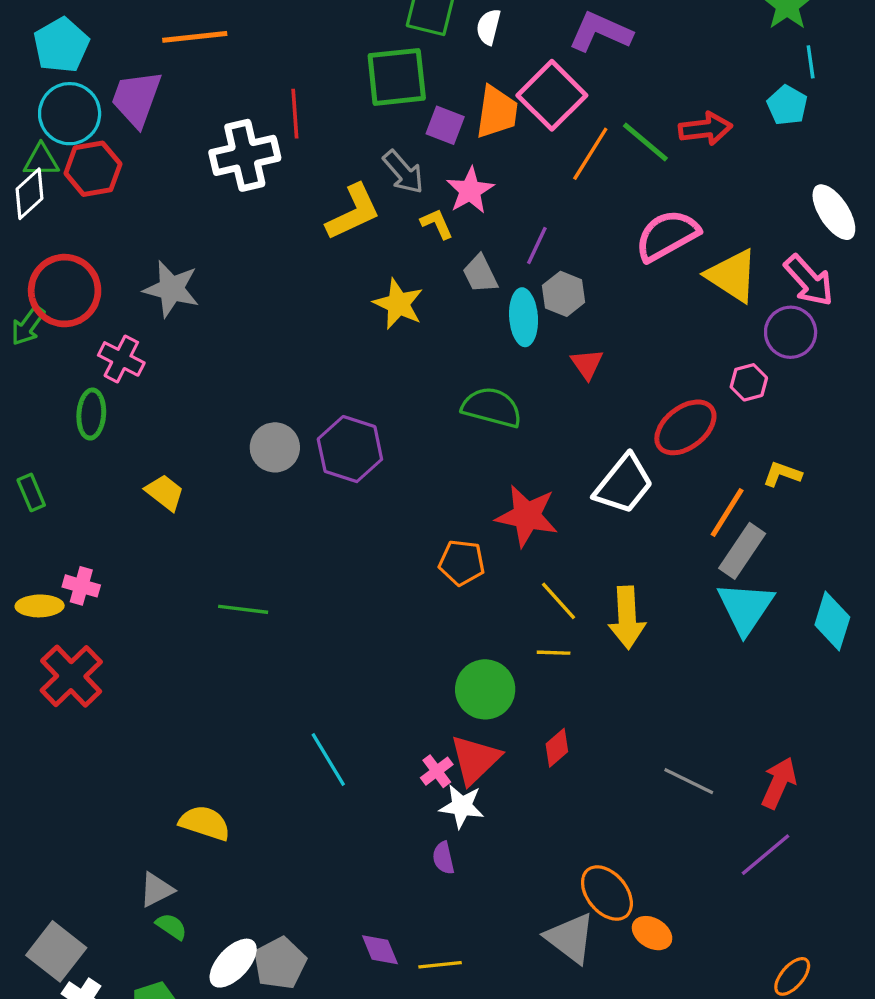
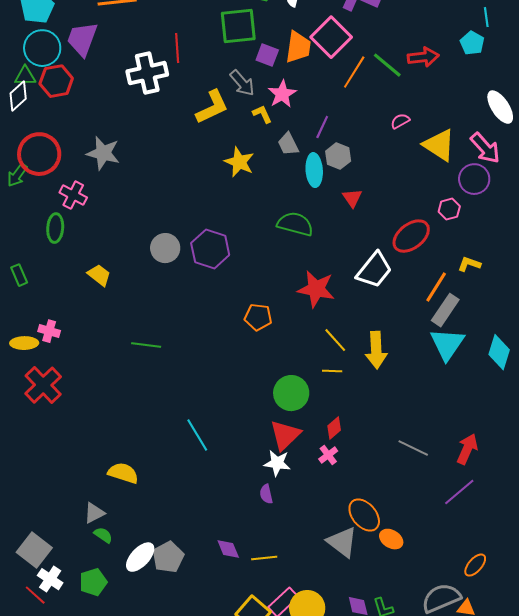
pink semicircle: (667, 235) -> (400, 121), size x0.5
orange pentagon: (462, 563) -> (258, 317), moved
pink cross: (437, 771) -> (328, 455), moved

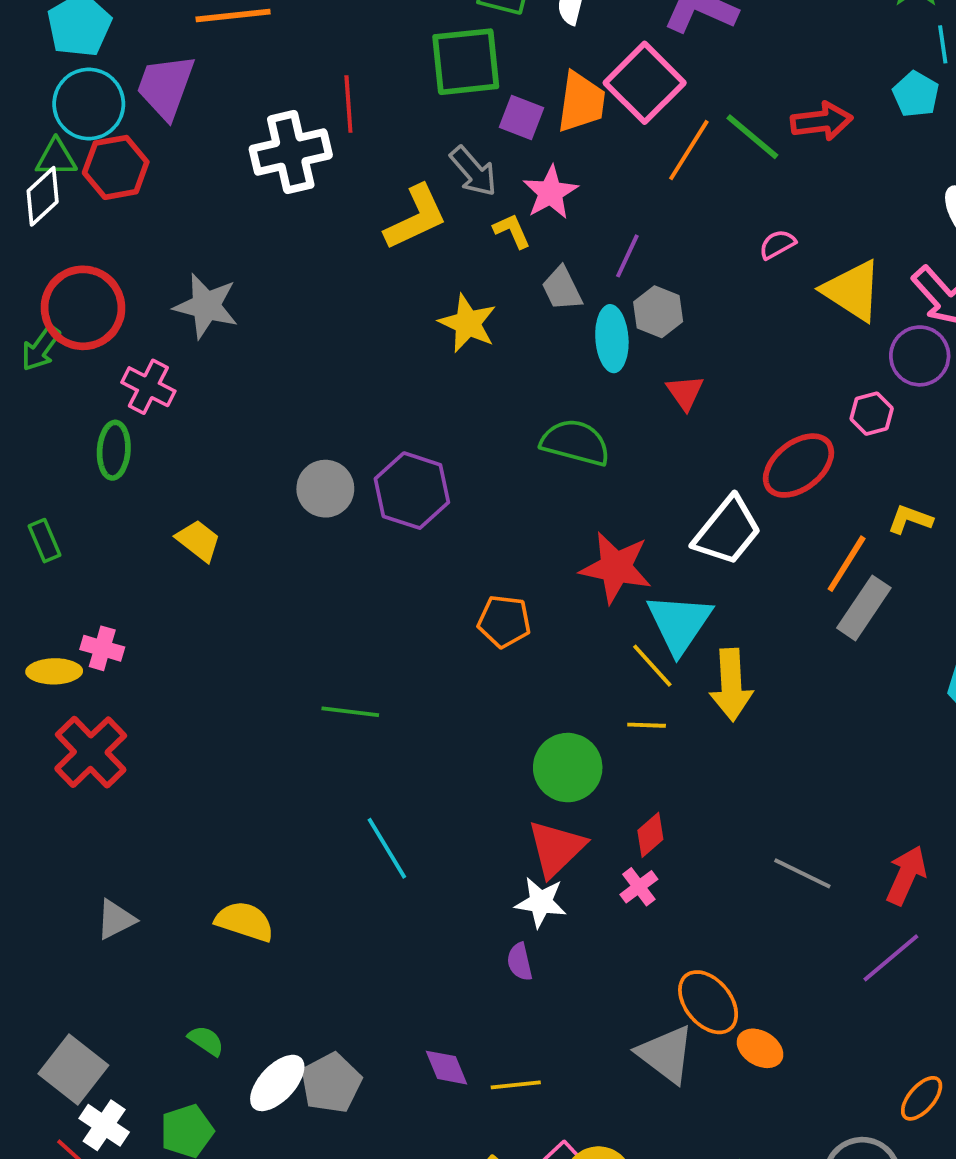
cyan triangle: (447, 344) -> (679, 623), moved
green line: (146, 345) -> (350, 712), moved
gray triangle: (94, 513) -> (116, 919), moved

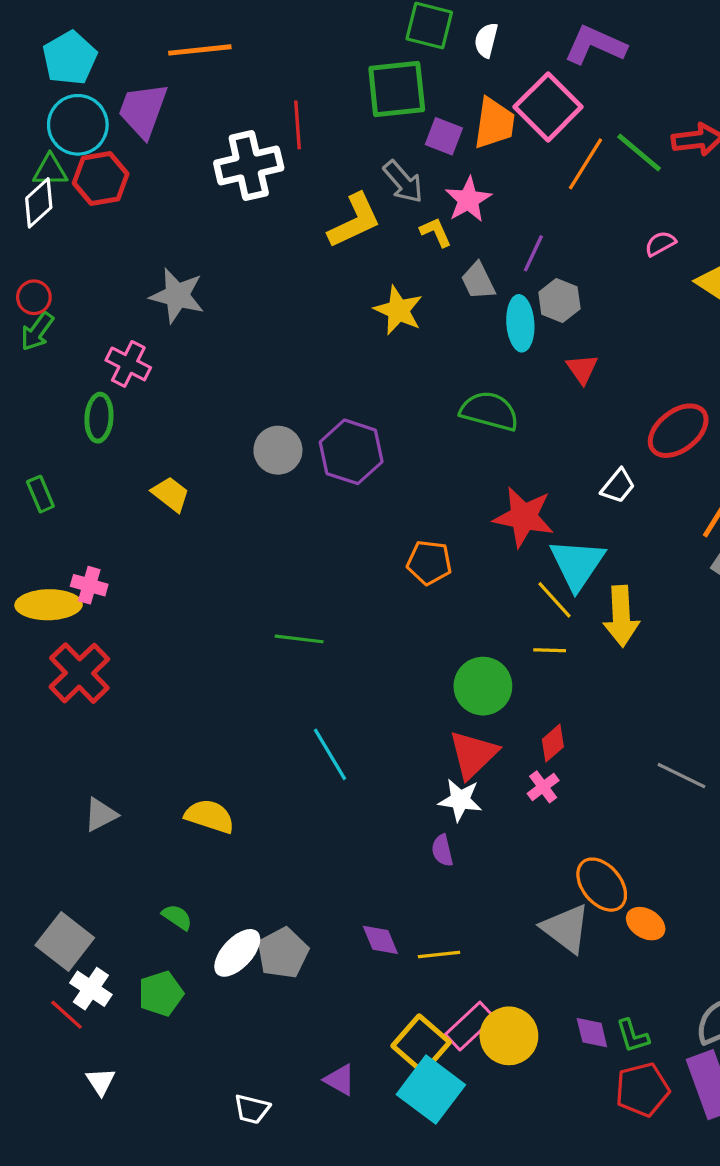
red circle: (83, 308) -> (34, 297), moved, size x0.5
white trapezoid: (727, 531) -> (618, 486), size x0.6
yellow ellipse: (54, 671) -> (49, 605), size x1.4

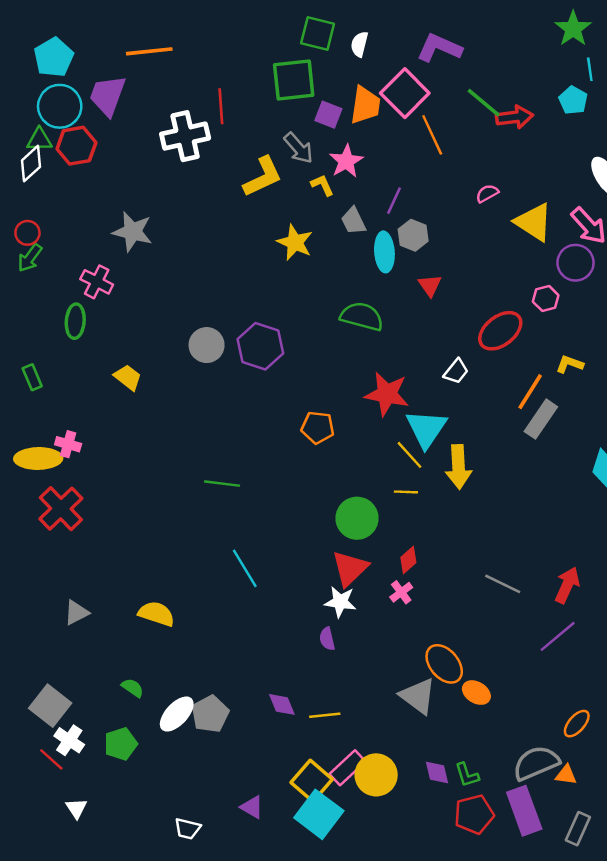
green line: (639, 152) -> (484, 103), moved
orange line: (585, 164) -> (432, 135), turned -57

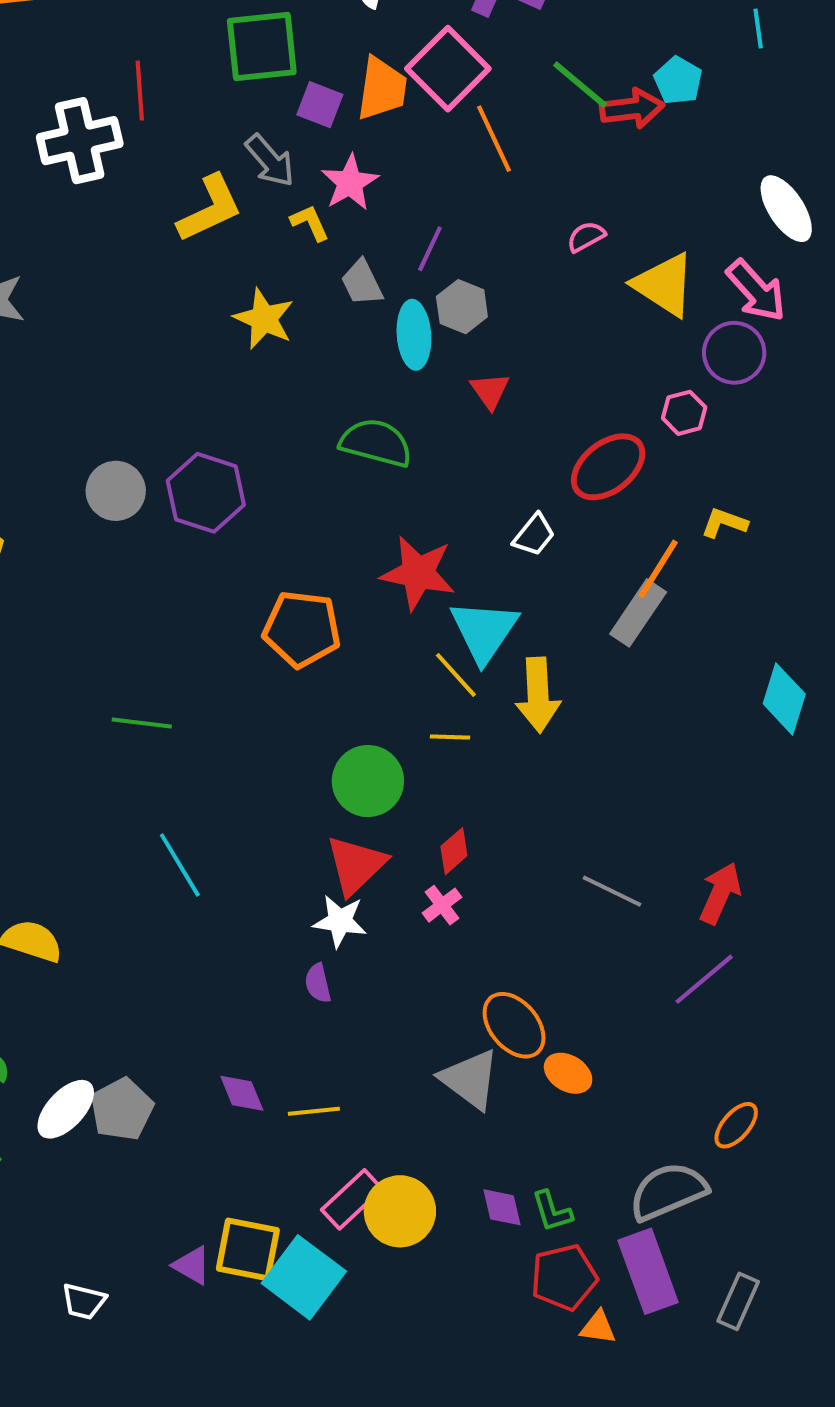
cyan pentagon: (573, 100) -> (678, 81), moved
gray rectangle: (541, 419) -> (638, 613), moved
orange pentagon: (318, 427) -> (302, 629), size x1.4
orange triangle: (566, 775) -> (598, 1327), moved
yellow square: (312, 781) -> (248, 1249), moved, turned -30

